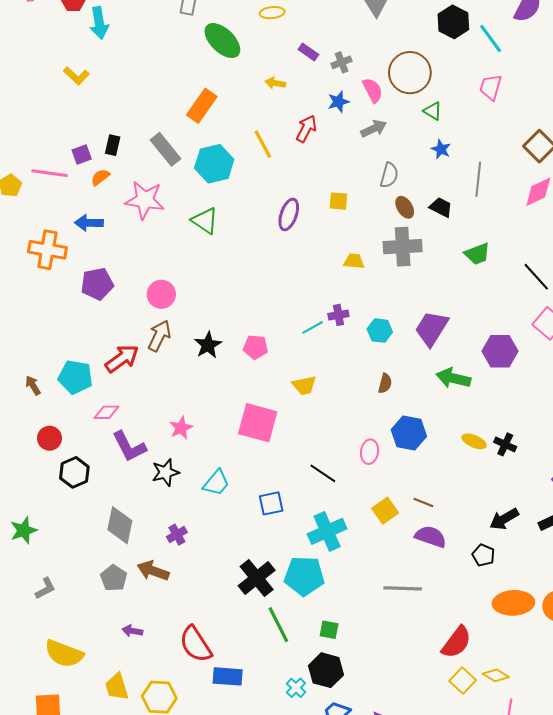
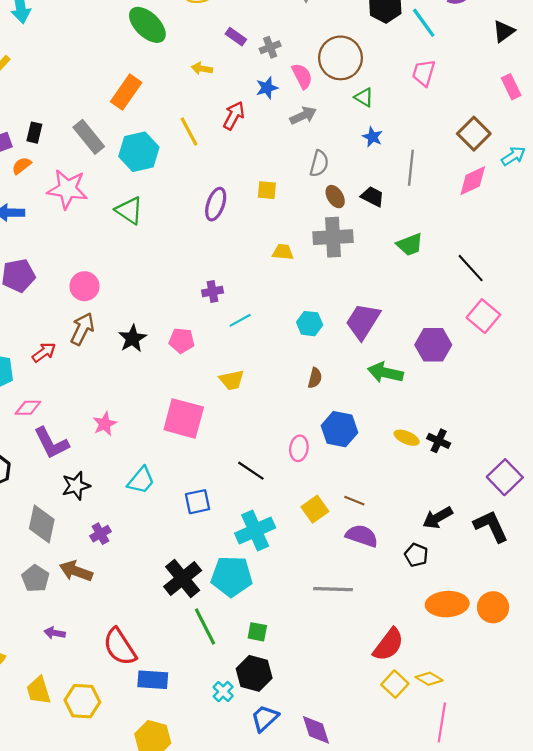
purple cross: (338, 315) -> (212, 292), moved
red arrow: (122, 358) -> (44, 352), size x0.7
black star: (165, 472) -> (76, 486), moved

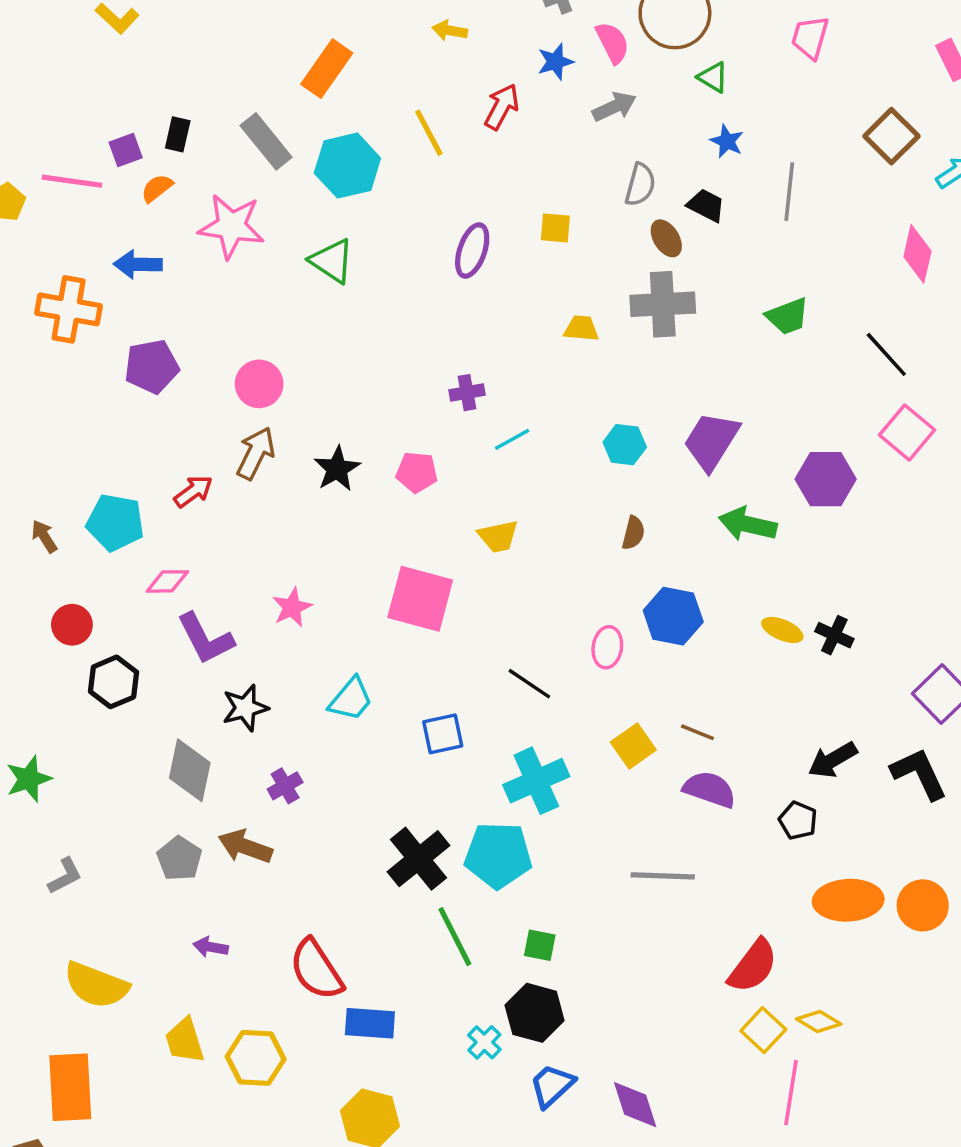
pink diamond: (473, 181) -> (917, 254), moved, turned -52
black trapezoid: (372, 197) -> (706, 205), moved
pink line: (442, 722) -> (791, 1093), moved

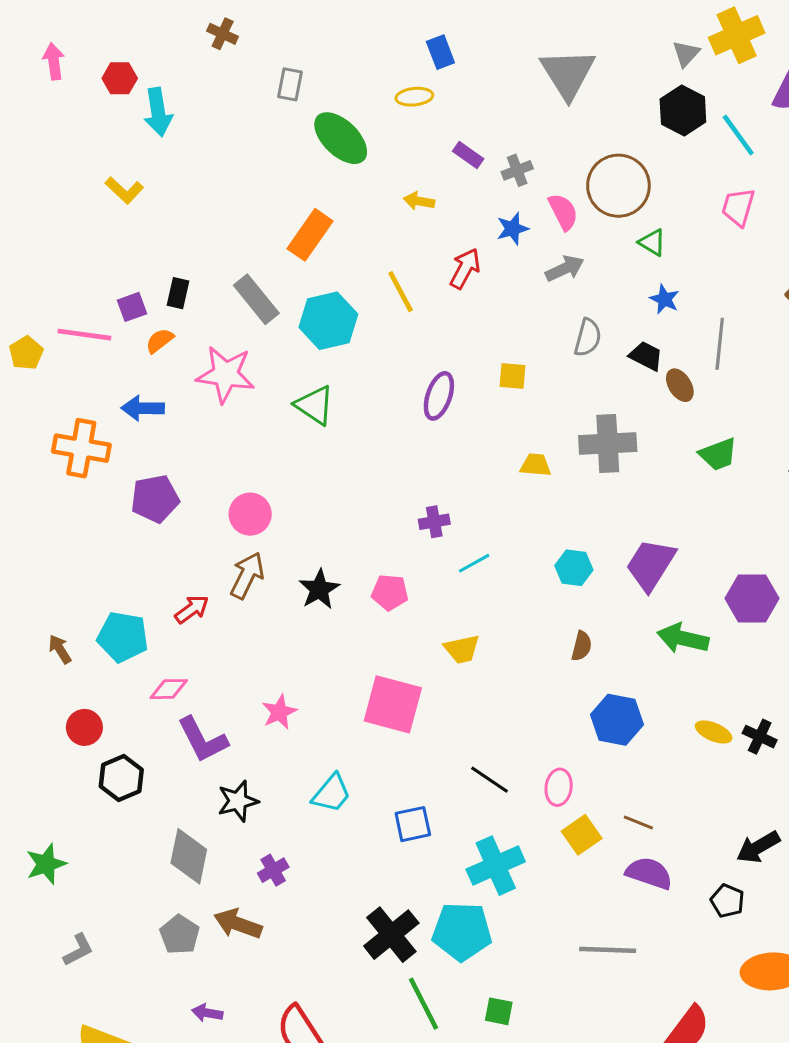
brown ellipse: (666, 238) -> (680, 385), moved
pink ellipse: (607, 647) -> (559, 787), moved

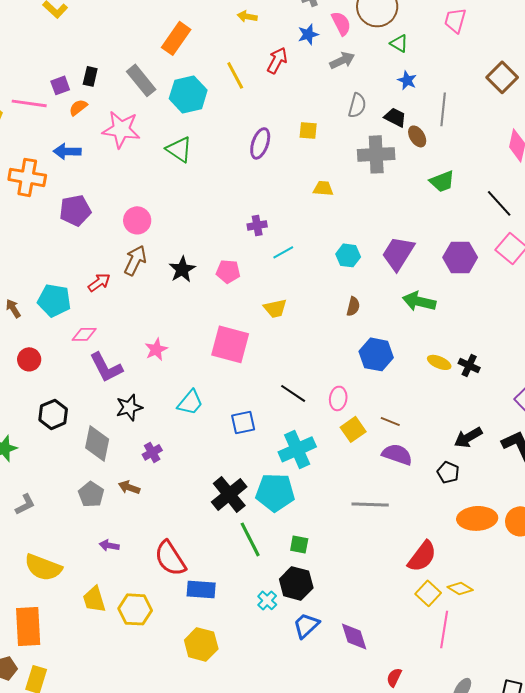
gray cross: (608, 443) -> (376, 154), moved
purple hexagon: (752, 598) -> (460, 257), moved
black hexagon: (121, 778) -> (53, 414), moved
brown arrow: (238, 924) -> (129, 487), size x0.7

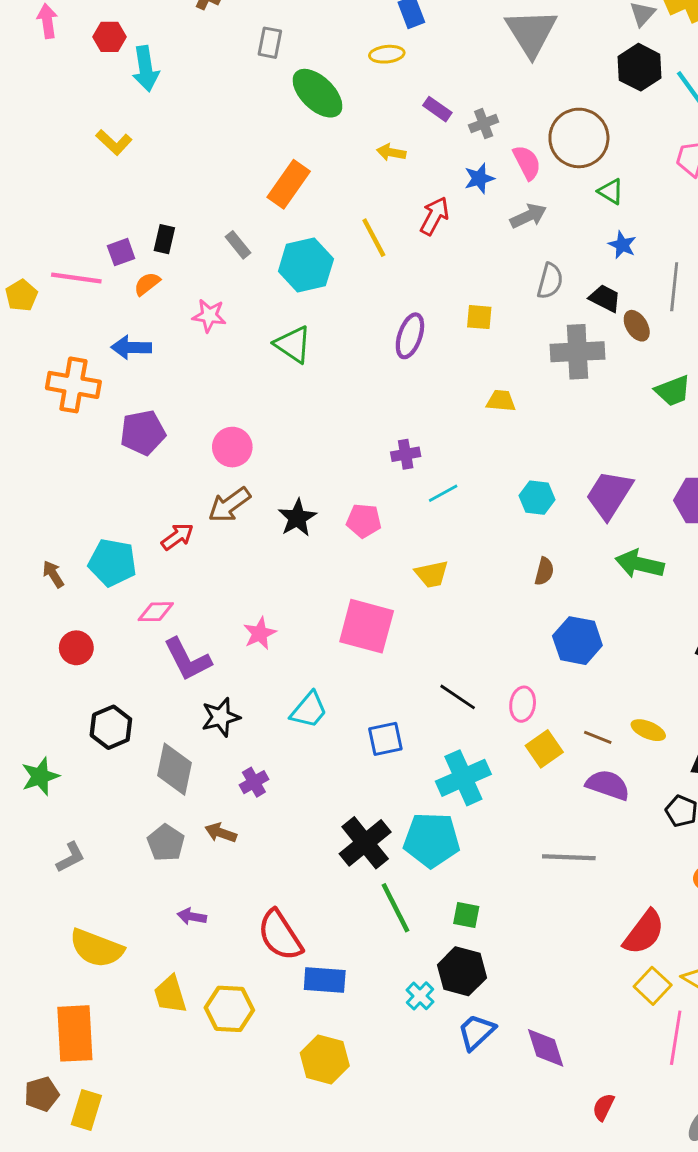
gray rectangle: (141, 80) -> (238, 245), size x0.6
pink star: (121, 129) -> (209, 316), size x0.6
brown arrow: (135, 260) -> (229, 505), turned -152
yellow ellipse: (439, 362) -> (648, 730), moved

